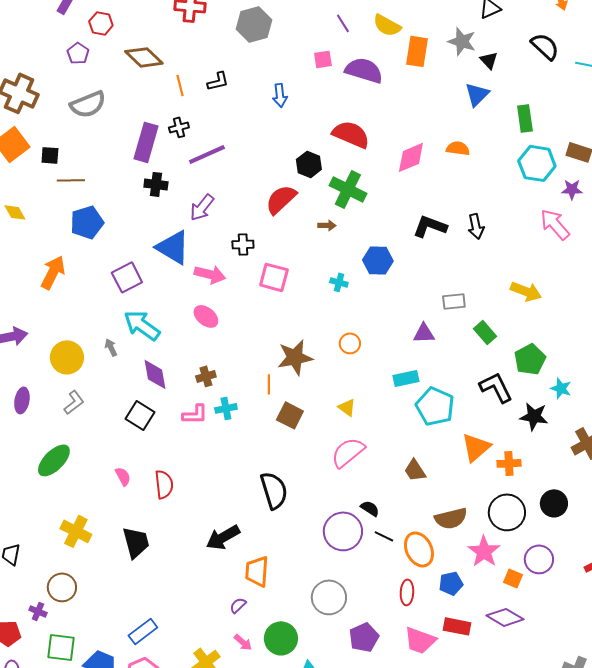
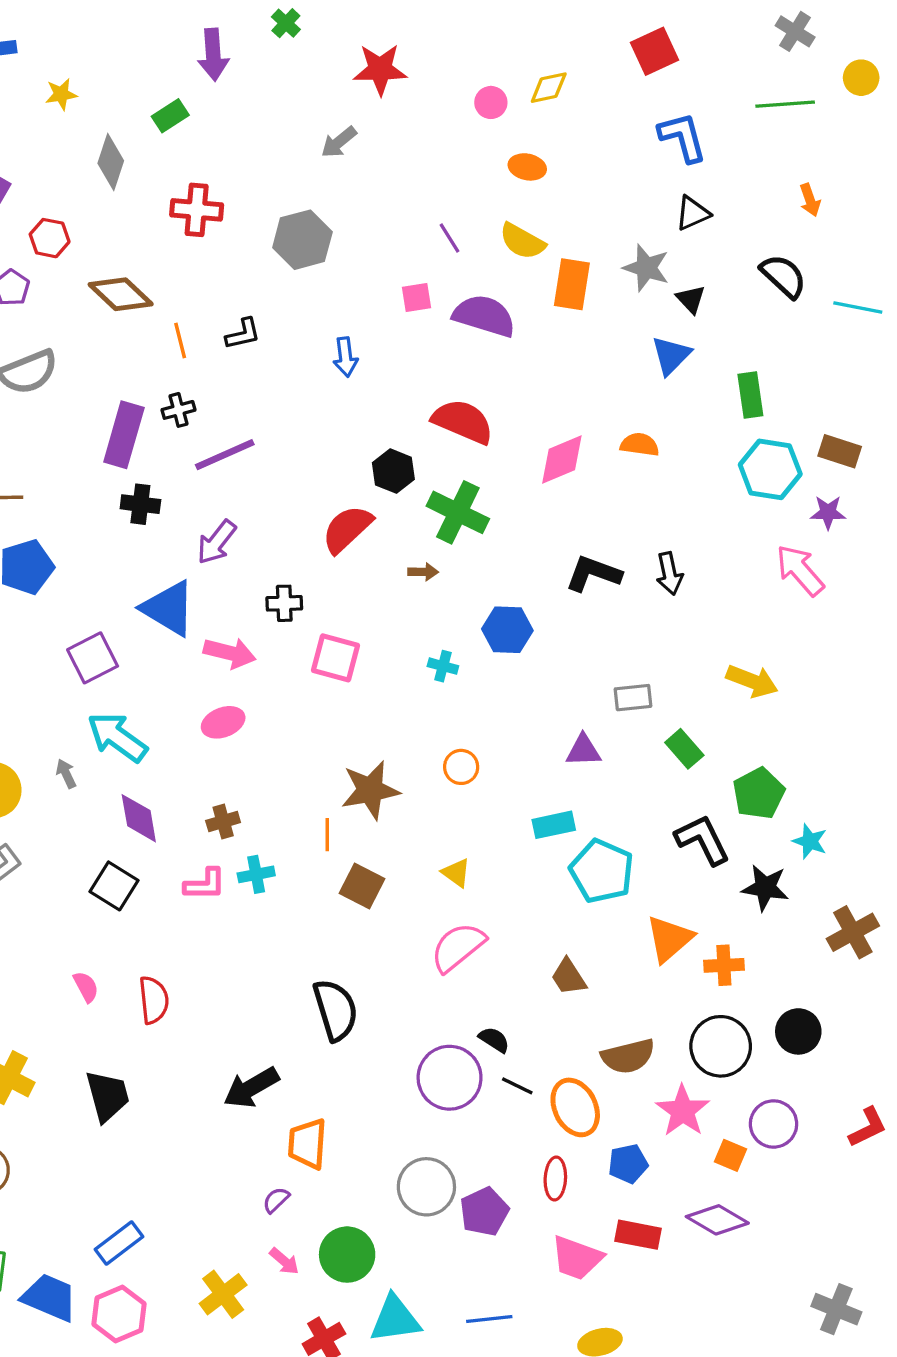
pink ellipse: (206, 316) -> (223, 722), turned -60
purple pentagon: (364, 637) -> (484, 1212), moved

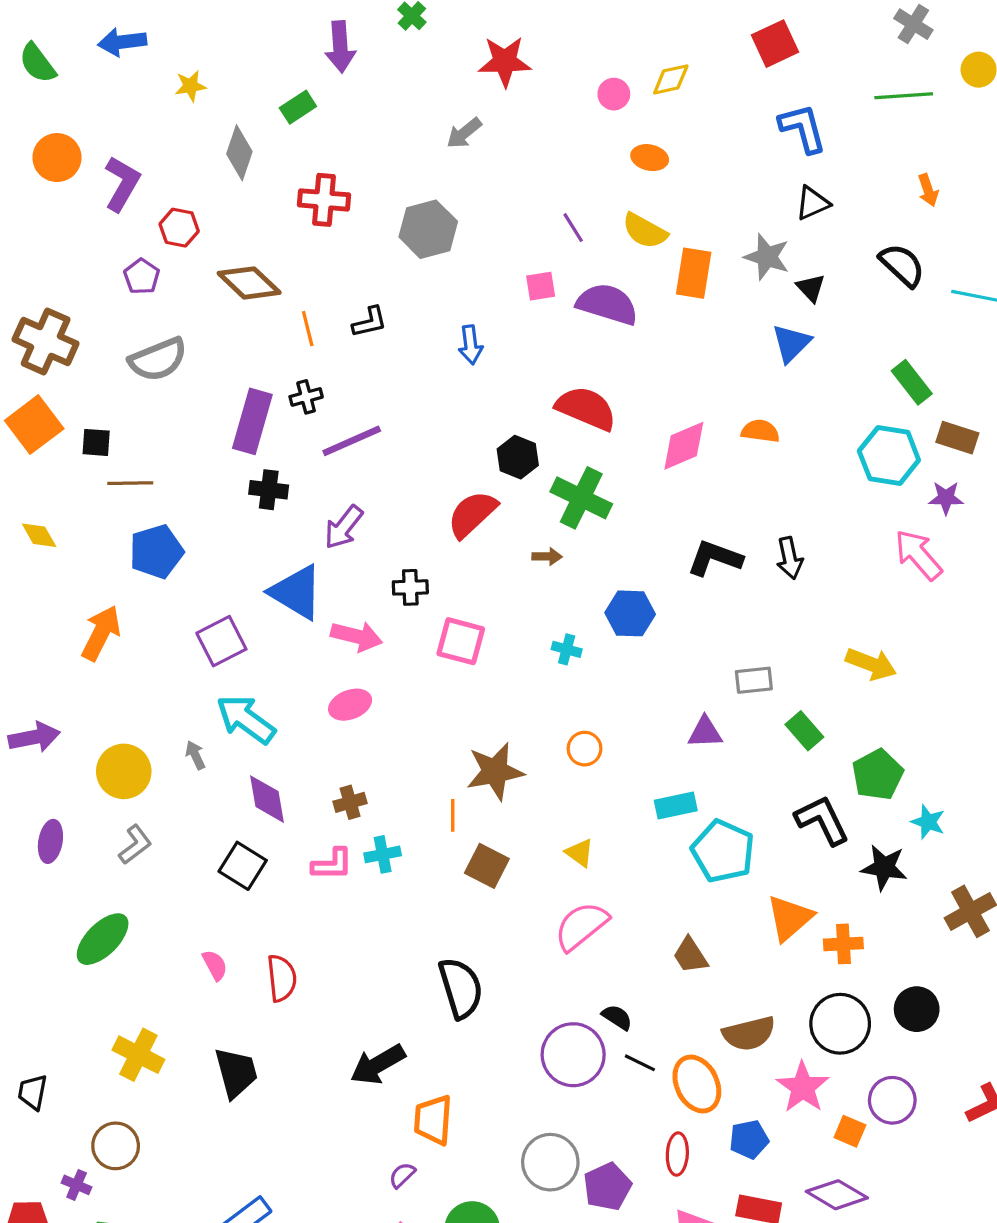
green rectangle: (750, 395) -> (912, 382), moved, turned -30

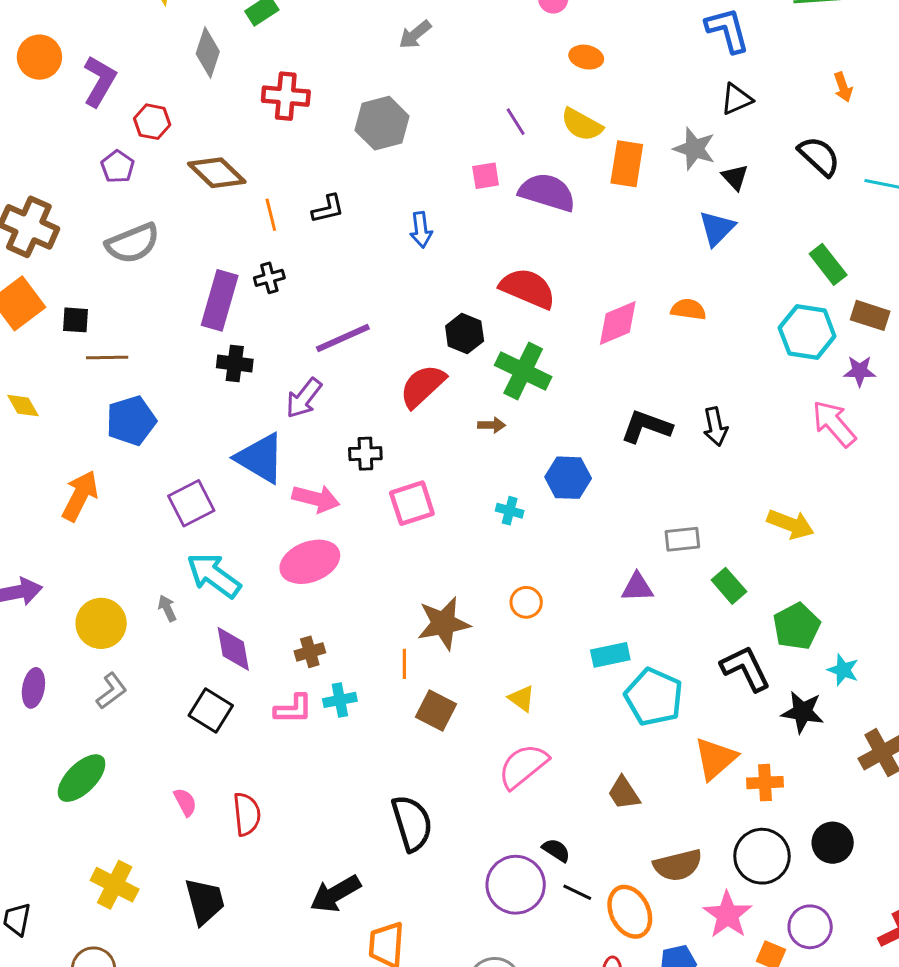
purple line: (352, 441) -> (343, 338), moved
pink square: (461, 641) -> (412, 503), turned -33
pink ellipse: (350, 705) -> (310, 562), size x1.5

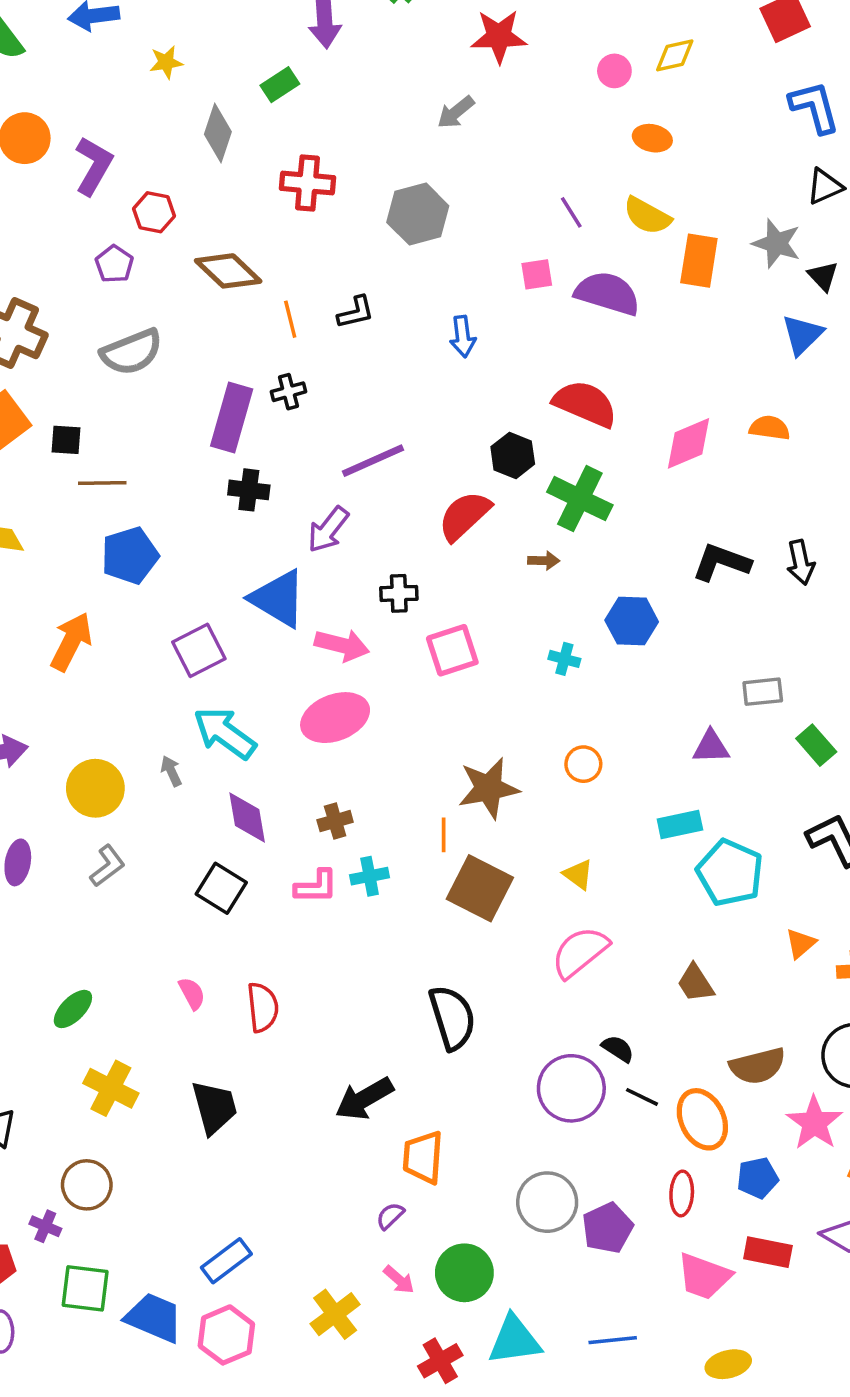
brown square: (436, 710) -> (480, 888), size x1.4
orange triangle: (715, 759) -> (801, 943), size x0.6
green ellipse: (82, 778) -> (73, 1009), moved, size x0.7

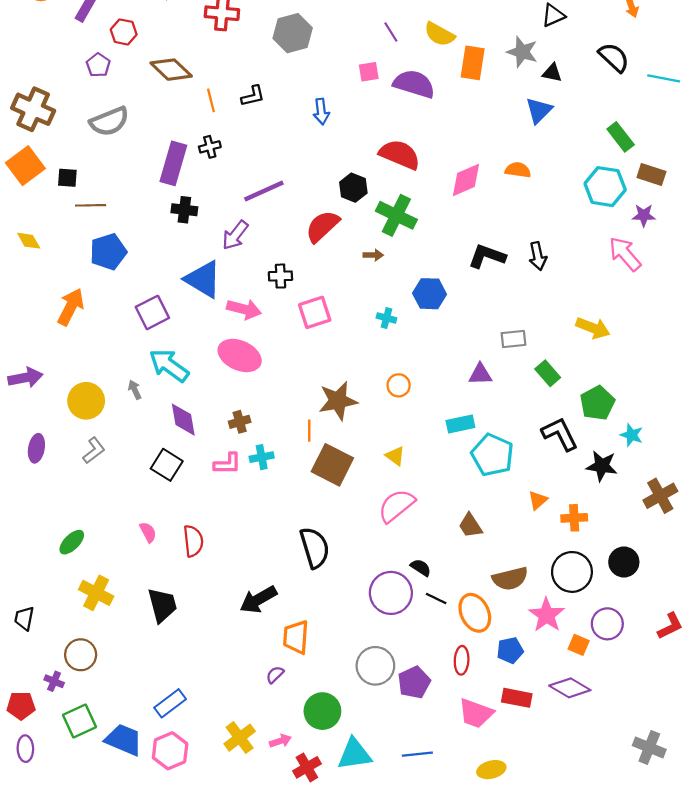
black triangle: (823, 276) -> (552, 73), turned -35
pink ellipse: (335, 718) -> (240, 356), turned 45
pink arrow: (399, 1280) -> (280, 741), moved, turned -60
green square: (85, 1288) -> (79, 721), turned -32

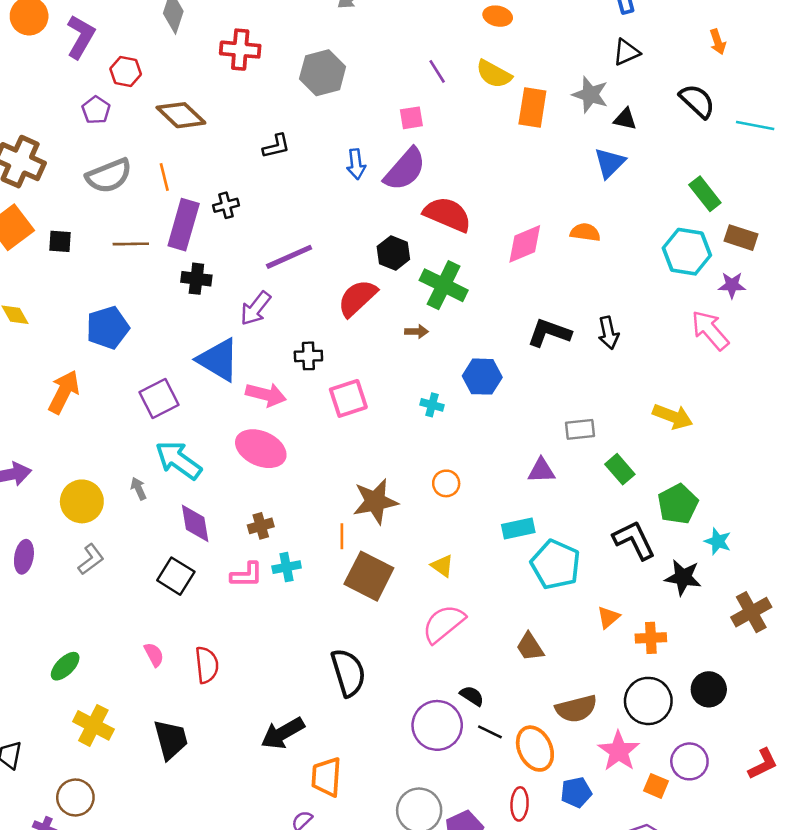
purple semicircle: (414, 84) -> (405, 169), moved, turned 114
orange line: (211, 100) -> (164, 177), moved
brown line: (91, 205) -> (131, 244), moved

